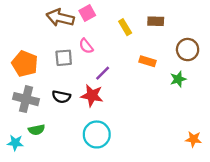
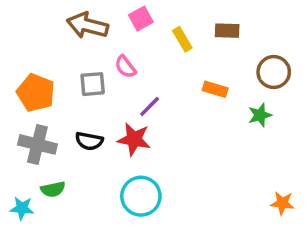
pink square: (87, 13) -> (141, 19), moved

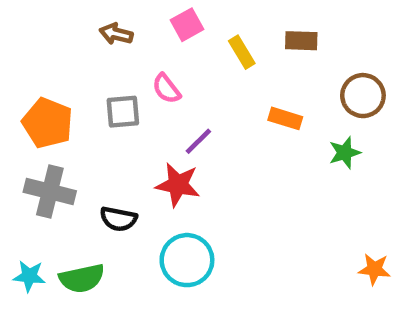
brown arrow: (87, 25) -> (116, 34), size x0.6
black semicircle: (89, 141) -> (118, 219), moved
green semicircle: (53, 189) -> (82, 278), moved, size x1.4

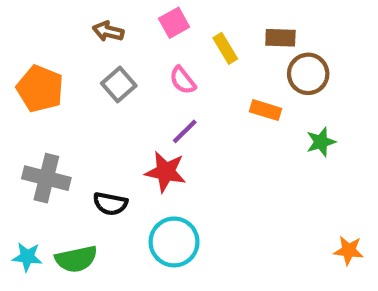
pink semicircle: (166, 89) -> (183, 80), moved
brown circle: (363, 96) -> (308, 74), moved
gray square: (123, 112) -> (119, 84), moved, turned -36
orange pentagon: (48, 123) -> (40, 89), moved

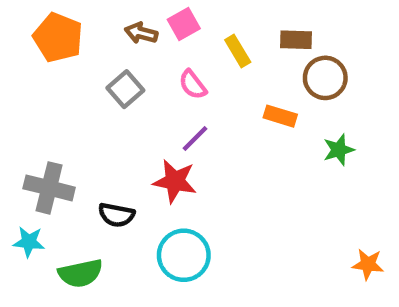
brown arrow: (108, 31) -> (141, 33), moved
orange pentagon: (40, 89) -> (58, 37), moved
cyan star: (27, 257) -> (29, 242), moved

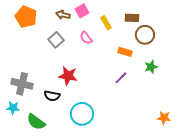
purple line: (195, 139) -> (121, 78), moved
red star: (175, 181) -> (68, 76), moved
green semicircle: (80, 273) -> (36, 122), turned 48

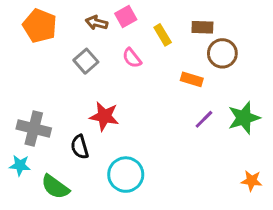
green star: (151, 67) -> (244, 118), moved, size x1.5
purple line: (121, 78) -> (204, 119), moved
black semicircle: (52, 96) -> (80, 147), turned 63

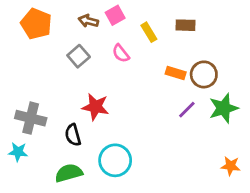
brown circle: (222, 53) -> (204, 74), moved
green semicircle: (55, 187) -> (69, 173), moved, turned 128

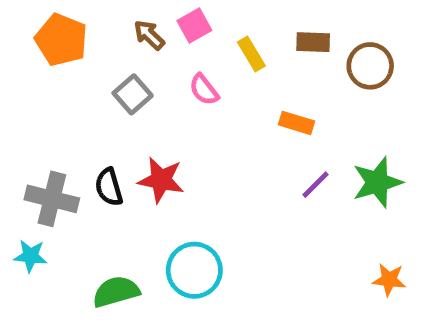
brown arrow: (88, 21) -> (149, 35), turned 30
brown circle: (204, 74) -> (370, 66), moved
black semicircle: (73, 135) -> (109, 187), moved

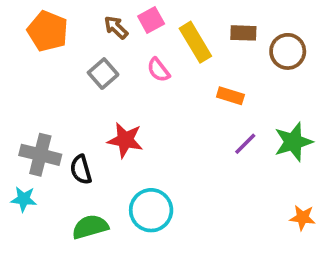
yellow rectangle: (251, 54) -> (195, 42), size x1.5
black semicircle: (109, 187) -> (81, 170), moved

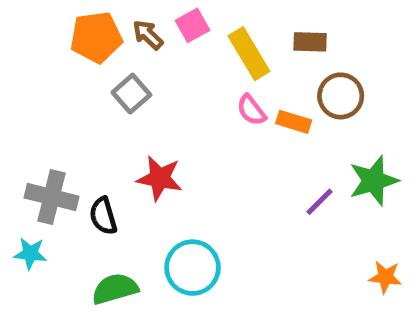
orange pentagon: (48, 31) -> (96, 37), moved, turned -30
brown circle: (288, 51) -> (341, 96), moved
pink semicircle: (158, 70) -> (251, 110), moved
purple line: (245, 144) -> (319, 202), moved

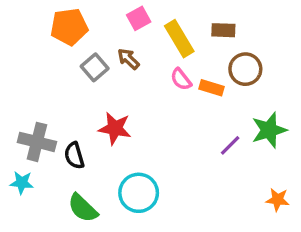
brown arrow: (148, 35) -> (128, 59), moved
green semicircle: (115, 289) -> (83, 208), turned -120

